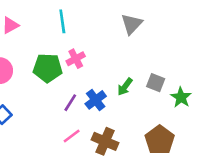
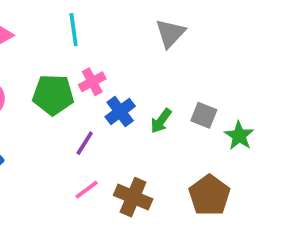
blue cross: (96, 100) -> (120, 111), moved

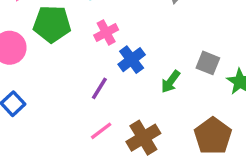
green pentagon: (53, 95) -> (52, 24), moved
green arrow: (161, 121) -> (171, 82), moved
brown cross: (133, 197) -> (143, 138), turned 36

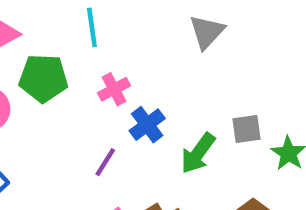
gray square: (208, 63) -> (247, 129), turned -30
green arrow: (171, 82) -> (198, 153), size x1.4

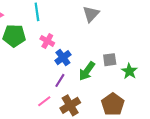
pink cross: (114, 89) -> (47, 41), turned -32
purple line: (105, 162) -> (60, 80), moved

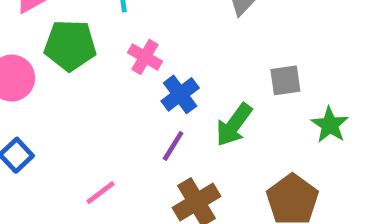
gray square: (110, 60) -> (285, 80), moved
pink line: (44, 101) -> (101, 193), moved

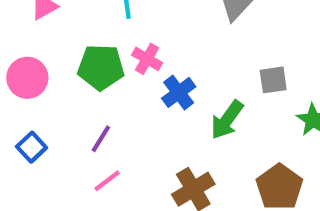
green pentagon: (70, 45) -> (101, 67), moved
purple line: (173, 146) -> (101, 139), moved

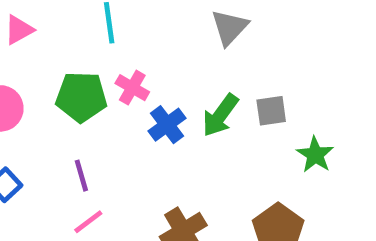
green arrow: (227, 120) -> (220, 115), moved
purple line: (101, 139) -> (81, 176), turned -48

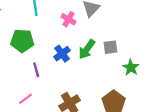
pink cross: (132, 88) -> (68, 19), moved
purple line: (81, 176) -> (36, 70), moved

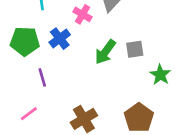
blue cross: (62, 54) -> (60, 39), moved

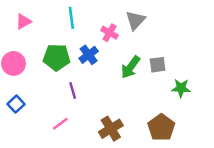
green star: (160, 75) -> (181, 88), turned -30

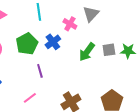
green pentagon: (57, 57) -> (27, 44), turned -30
green star: (181, 88) -> (128, 51), moved

